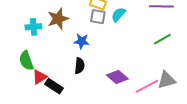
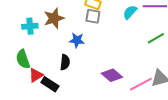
cyan semicircle: (118, 15) -> (130, 12), moved
black semicircle: (80, 66) -> (65, 62), moved

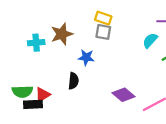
cyan semicircle: (130, 12) -> (150, 40), moved
green semicircle: (23, 59) -> (22, 92), moved, turned -72
black rectangle: (50, 84) -> (33, 104), moved, turned -36

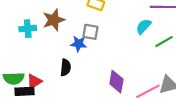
gray square: (103, 32) -> (90, 32), moved
purple diamond: (123, 95) -> (116, 82), turned 60

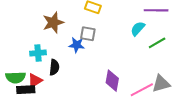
cyan cross: (28, 29) -> (38, 53), moved
black semicircle: (66, 68) -> (54, 67), moved

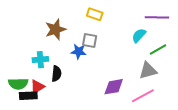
purple diamond: (112, 81) -> (114, 87), turned 70
gray triangle: (161, 84) -> (148, 71), moved

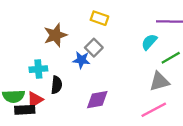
gray square: (90, 40) -> (94, 48), turned 35
purple diamond: (114, 87) -> (97, 100), moved

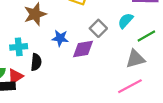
gray square: (94, 48) -> (98, 28), moved
purple diamond: (97, 100) -> (83, 49), moved

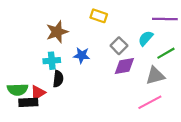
cyan cross: (19, 47) -> (52, 61), moved
purple diamond: (83, 49) -> (124, 66), moved

